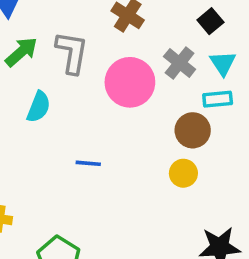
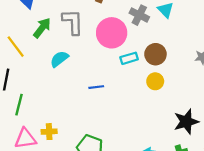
cyan rectangle: (218, 99) -> (129, 58), moved
cyan semicircle: (39, 107) -> (59, 59), turned -138

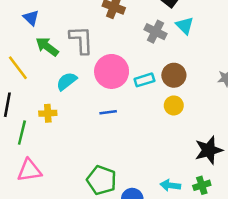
green arrow: (42, 28) -> (47, 47), turned -90
pink circle: (112, 33) -> (112, 71), moved
yellow cross: (49, 132) -> (48, 113), moved

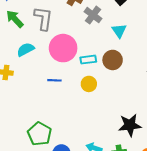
cyan triangle: (185, 26) -> (119, 31), moved
gray cross: (155, 32) -> (93, 15), moved
yellow circle: (174, 105) -> (89, 84), moved

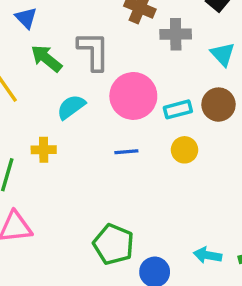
gray cross: (93, 15) -> (176, 34), turned -30

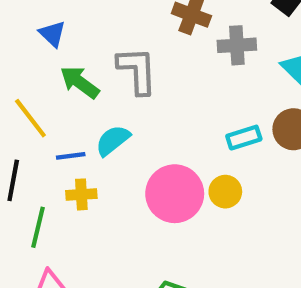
pink circle: (133, 96) -> (175, 194), moved
yellow circle: (184, 150) -> (225, 192), moved
blue line: (126, 152) -> (71, 156), moved

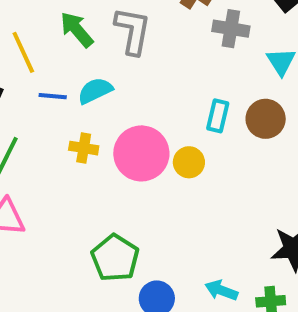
cyan rectangle: (244, 138) -> (218, 116), turned -72
yellow cross: (81, 194) -> (84, 148), moved

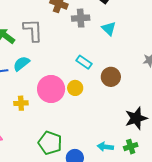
cyan rectangle: (218, 116) -> (84, 62), turned -56
brown circle: (266, 119) -> (111, 77), moved
yellow cross: (84, 148) -> (21, 103), moved

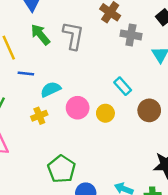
cyan semicircle: (21, 64) -> (51, 89), moved
pink circle: (51, 89) -> (78, 108), size x0.7
yellow cross: (21, 103) -> (39, 116), turned -32

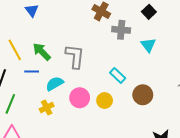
green arrow: (40, 34) -> (42, 52), moved
gray L-shape: (73, 36) -> (75, 56), moved

